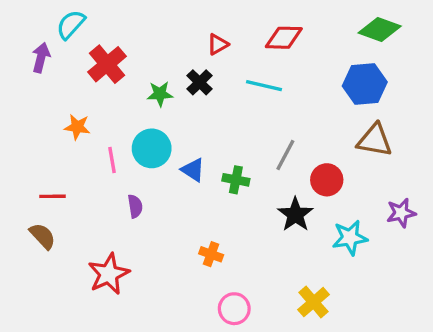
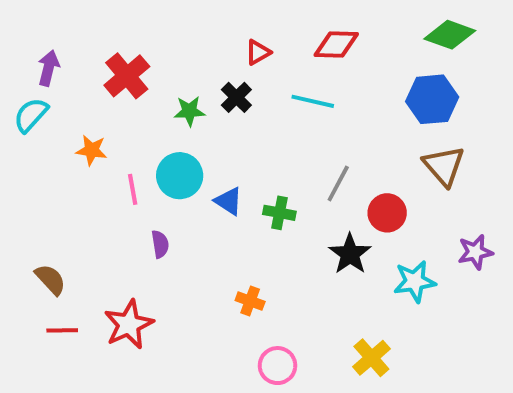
cyan semicircle: (71, 25) -> (31, 115), moved
brown triangle: (375, 140) -> (444, 166), turned 39
red line: (52, 196) -> (62, 330), moved

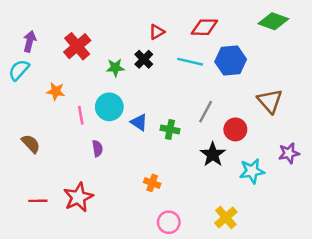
blue hexagon: (432, 99) -> (231, 60), moved
brown semicircle: (50, 279) -> (31, 144), moved

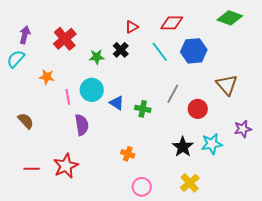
cyan line: (190, 62) -> (160, 52), turned 40
purple semicircle: (97, 148) -> (82, 125), size x1.5
black star: (213, 154) -> (183, 147), moved

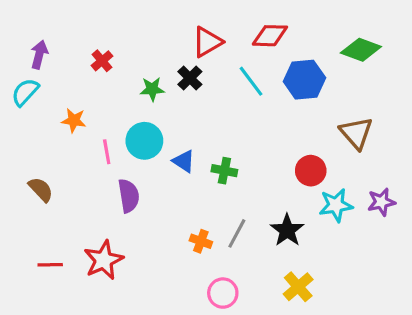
green diamond: (230, 18) -> (361, 50), moved
red triangle: (132, 27) -> (207, 42), size x1.5
red cross: (65, 39) -> (102, 61), size x0.6
gray line: (173, 94) -> (237, 233), moved
cyan star: (212, 144) -> (336, 205), moved

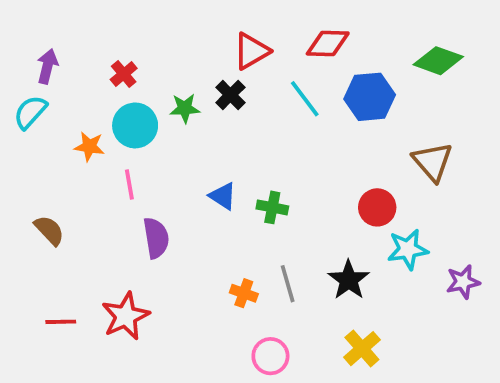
cyan circle: (144, 141) -> (135, 125), moved
purple star: (381, 202) -> (463, 282), moved
gray line: (237, 233) -> (288, 284), turned -44

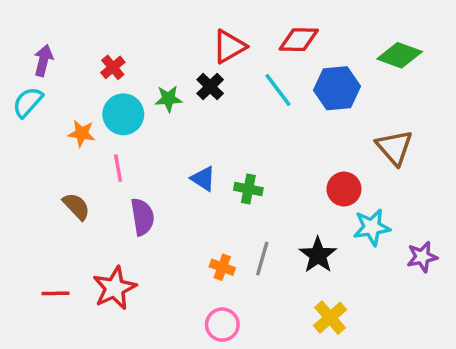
brown semicircle: (49, 230) -> (76, 206), moved
gray line: (288, 284) -> (262, 259), turned 32
pink circle: (270, 356) -> (222, 325), moved

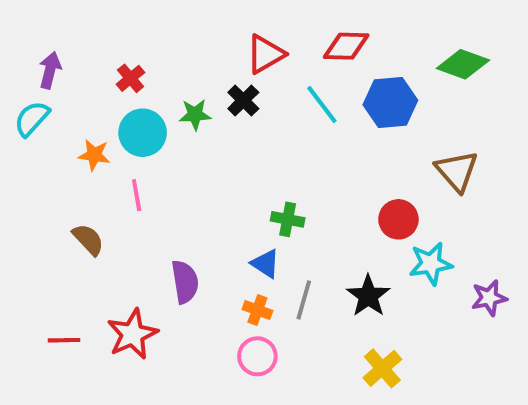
blue triangle: (203, 179) -> (265, 264), moved
purple semicircle: (142, 217) -> (185, 282), moved
pink circle: (222, 325) -> (257, 356), moved

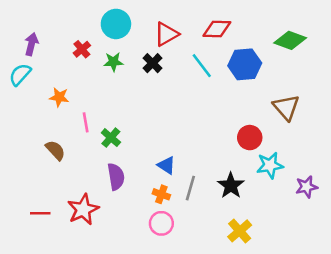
green star: (195, 115) -> (113, 62), moved
cyan circle: (143, 133) -> (116, 24), moved
green cross: (288, 219) -> (111, 138), moved, turned 30

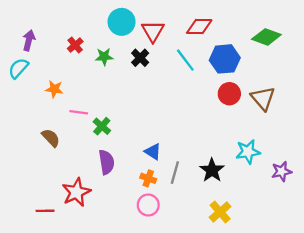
cyan circle: (116, 24) -> (122, 22), moved
red triangle: (166, 34) -> (153, 31), turned -30
pink line: (86, 122) -> (79, 112), turned -72
red circle: (250, 138) -> (229, 94), moved
red line: (40, 213) -> (45, 211), moved

